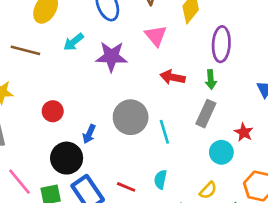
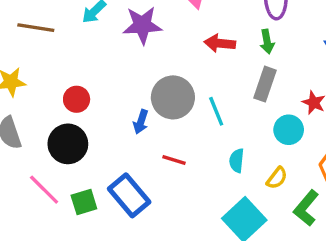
blue arrow: (89, 134) -> (141, 122), moved
black circle: (67, 158) -> (68, 144), moved
cyan semicircle: (160, 180) -> (237, 161), moved
red line: (126, 187) -> (174, 160), moved

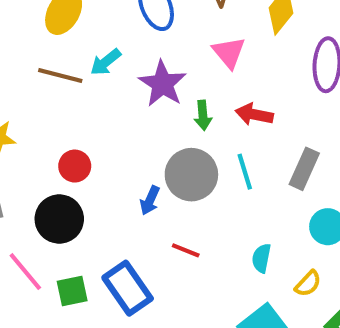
purple star: (142, 25) -> (163, 84), turned 30
brown line: (36, 28) -> (60, 76), moved
green arrow: (267, 42) -> (203, 115), moved
cyan line: (216, 111) -> (245, 172), moved

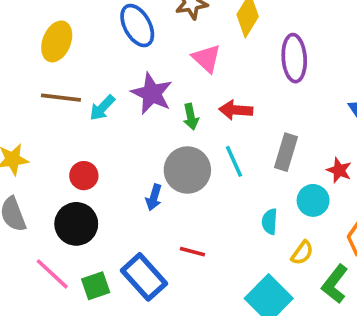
cyan arrow: (106, 62) -> (102, 108), moved
red line: (186, 250) -> (192, 252), moved
cyan semicircle: (261, 258) -> (270, 222), moved

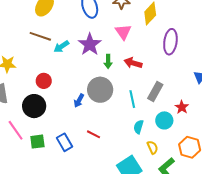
cyan line: (234, 161) -> (132, 99), moved
yellow semicircle: (302, 253) -> (152, 147), turned -72
blue rectangle: (144, 277) -> (65, 142), size x0.7

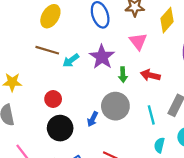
black circle: (34, 106) -> (60, 128), moved

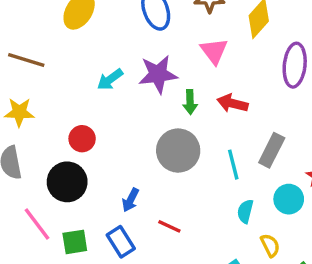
brown line: (47, 50) -> (26, 60), moved
purple star: (102, 57) -> (158, 74), turned 30
blue arrow: (93, 119) -> (130, 200), moved
black circle: (60, 128) -> (67, 182), moved

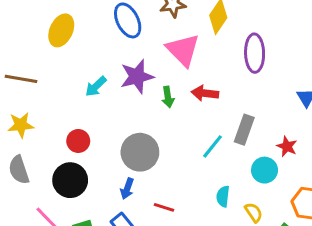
pink triangle: (214, 51) -> (183, 50), size x1.4
gray circle: (178, 151) -> (140, 152), moved
cyan line: (233, 165) -> (212, 146), turned 60
cyan semicircle: (245, 211) -> (223, 196), moved

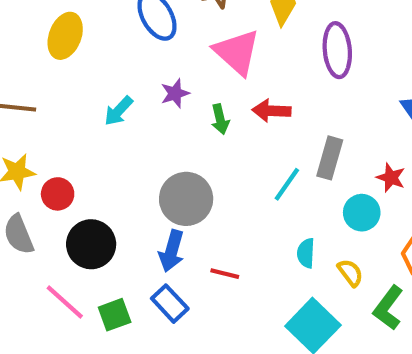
purple star: (137, 76) -> (175, 93), size x0.6
red circle: (78, 141) -> (58, 194), moved
blue arrow: (127, 189) -> (172, 251), size x1.4

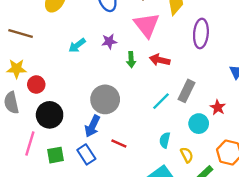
pink line: (65, 302) -> (30, 144), turned 55

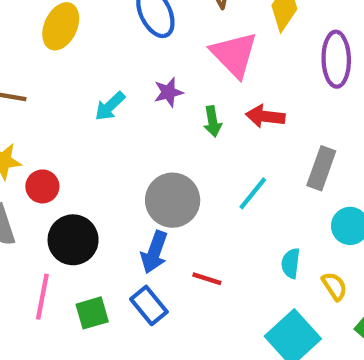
cyan line: (161, 101) -> (253, 193), moved

